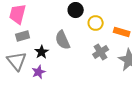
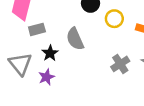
gray rectangle: (23, 36) -> (37, 29), moved
gray cross: (101, 52) -> (120, 64), moved

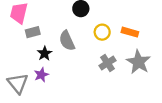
yellow circle: (114, 19) -> (102, 32), moved
gray triangle: (20, 64) -> (18, 83), moved

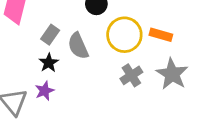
gray rectangle: (33, 32) -> (50, 35), moved, turned -40
yellow circle: (102, 32) -> (124, 35), size x1.6

